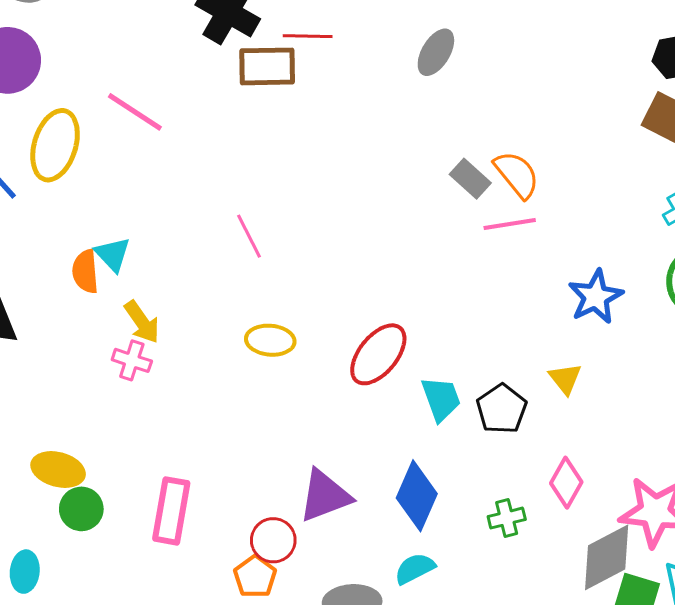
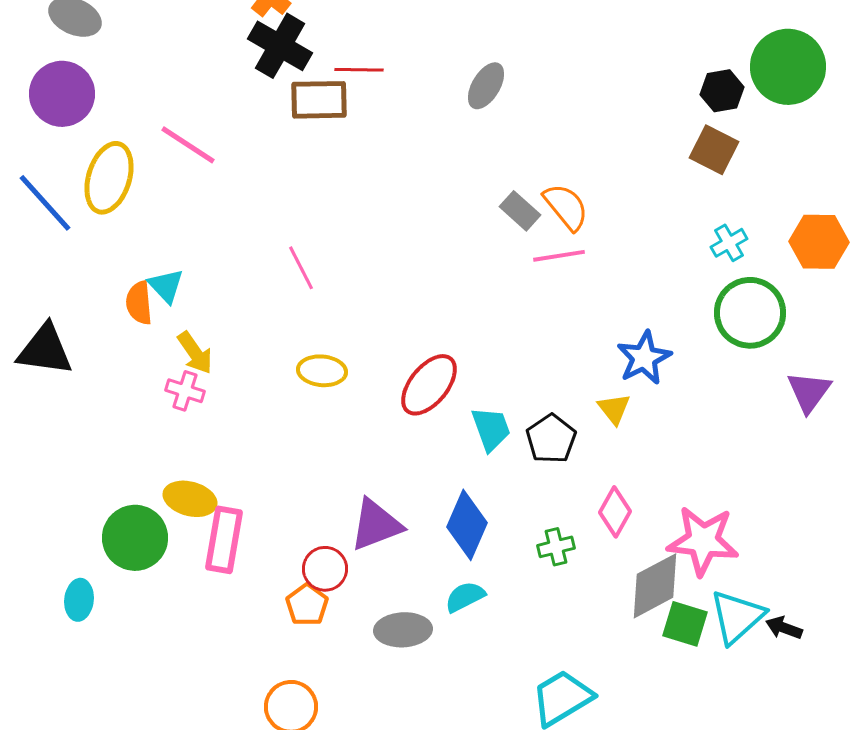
blue star: (596, 297) -> (644, 358), moved
yellow ellipse: (58, 470) -> (190, 499), moved
green circle: (81, 509) -> (135, 538), size x1.5

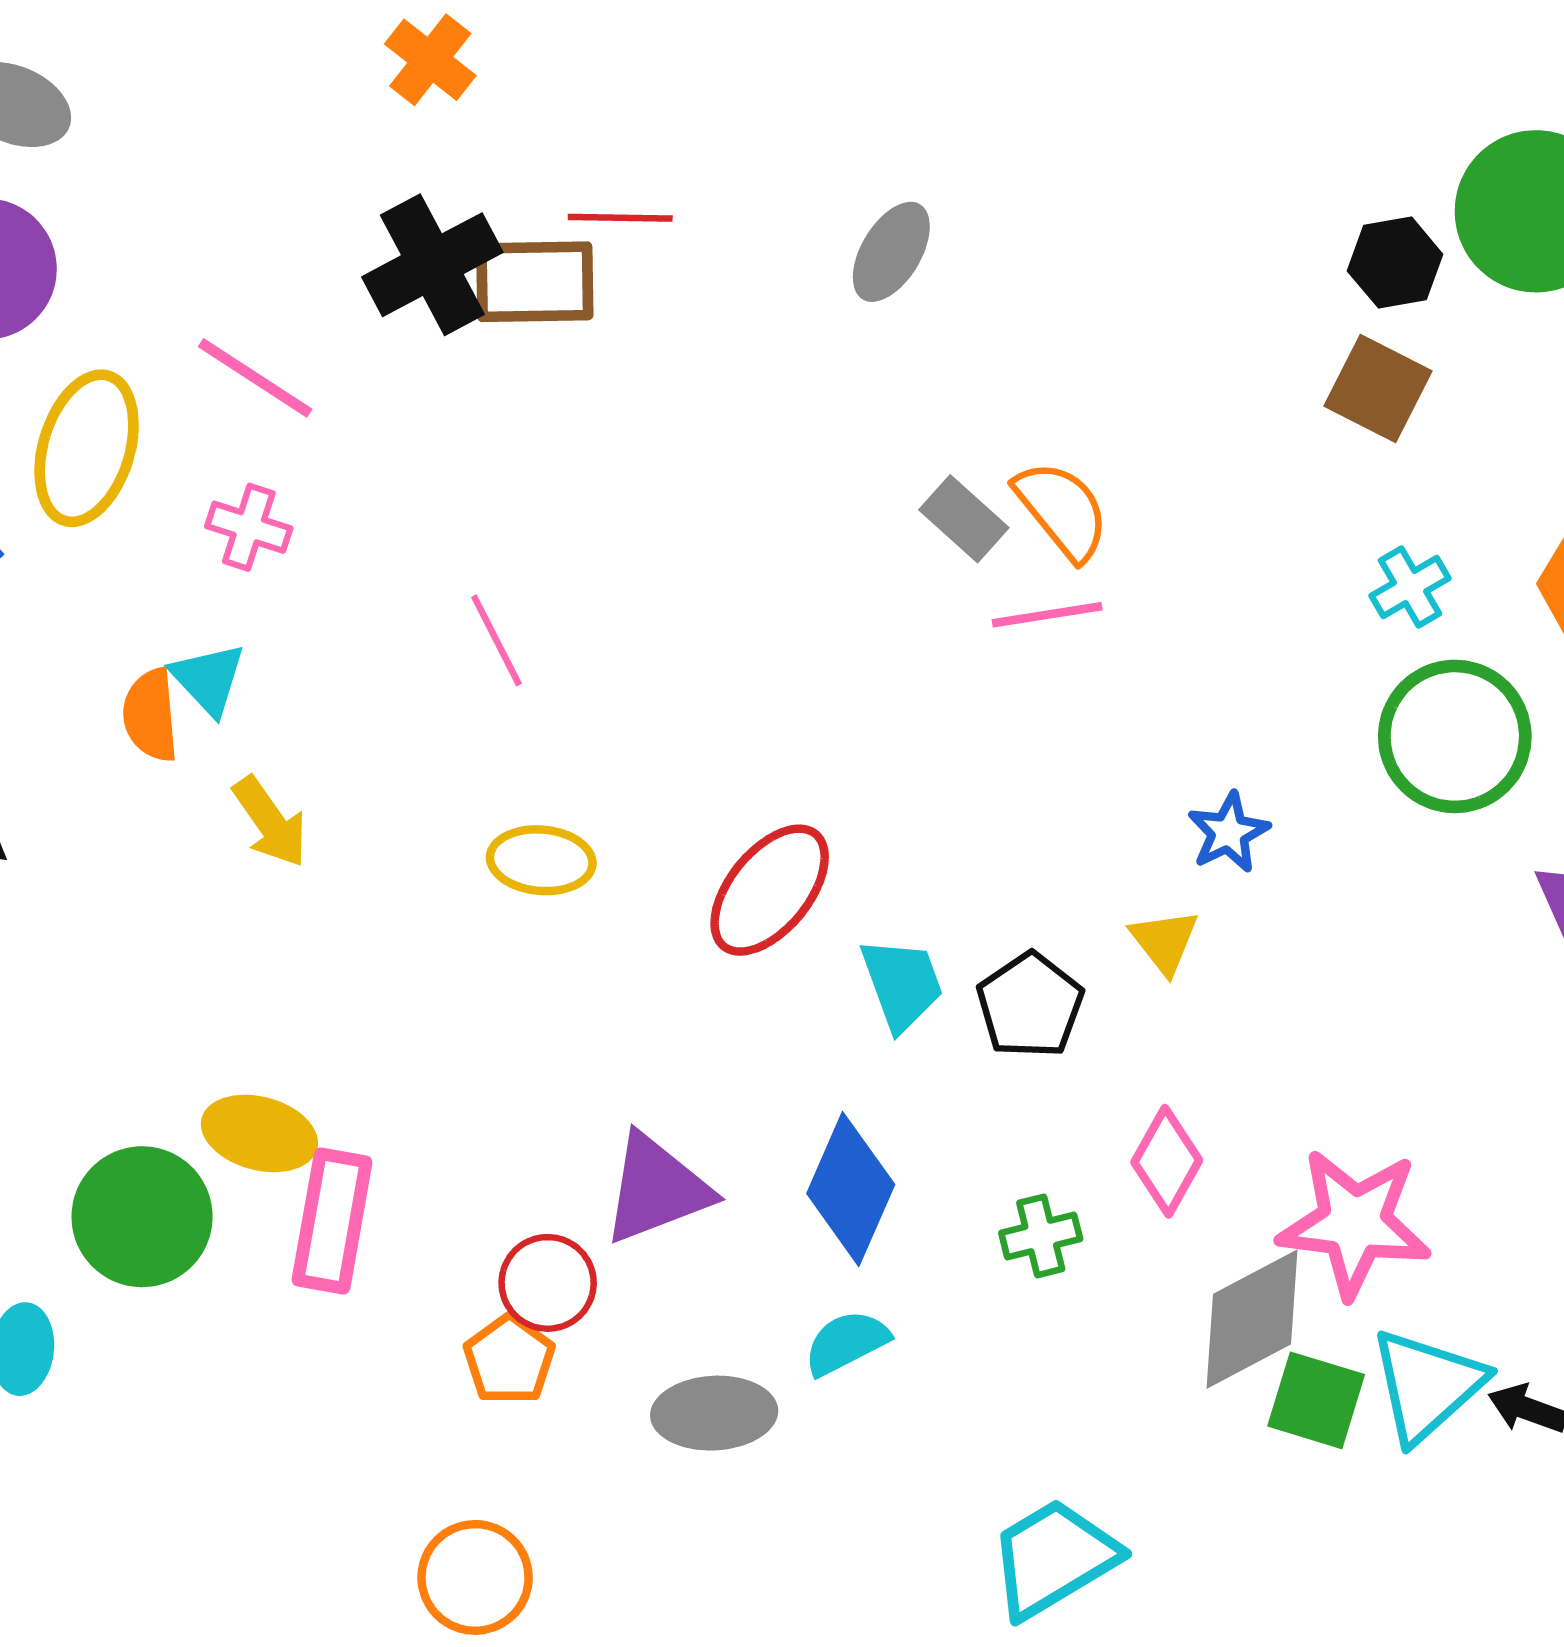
black cross: (280, 46) -> (432, 265), moved, turned 32
blue star: (644, 358) -> (1229, 832), size x0.7
pink cross: (185, 391) -> (249, 527), moved

